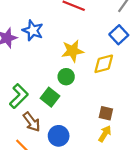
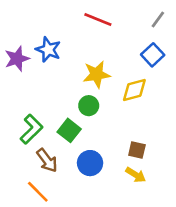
yellow arrow: (105, 134) -> (136, 175), turned 91
blue circle: (59, 136) -> (90, 163), moved

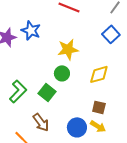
yellow diamond: (134, 90) -> (99, 74), moved
brown arrow: (47, 160) -> (41, 122), moved
blue circle: (90, 163) -> (77, 127), moved

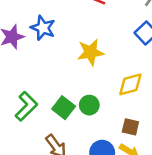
green circle: (62, 73) -> (89, 105), moved

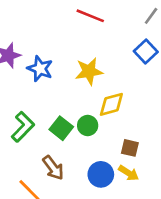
blue star: (43, 28) -> (40, 69), moved
yellow diamond: (130, 84) -> (111, 104), moved

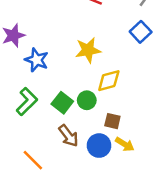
blue star: (40, 69) -> (37, 60), moved
brown square: (130, 148) -> (112, 121), moved
brown arrow: (53, 168) -> (68, 136), moved

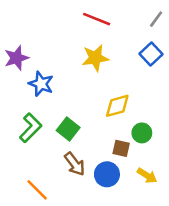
yellow star: (88, 50) -> (95, 58), moved
green circle: (87, 100) -> (142, 133), moved
yellow arrow: (125, 144) -> (147, 176), moved

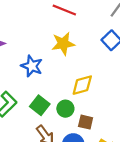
blue star: (41, 84) -> (32, 66), moved
green circle: (142, 133) -> (65, 109), moved

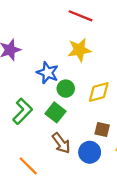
green circle: (65, 109) -> (66, 89), moved

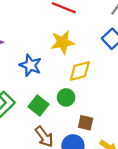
green circle: (66, 89) -> (66, 97), moved
yellow diamond: (99, 92) -> (80, 71), moved

